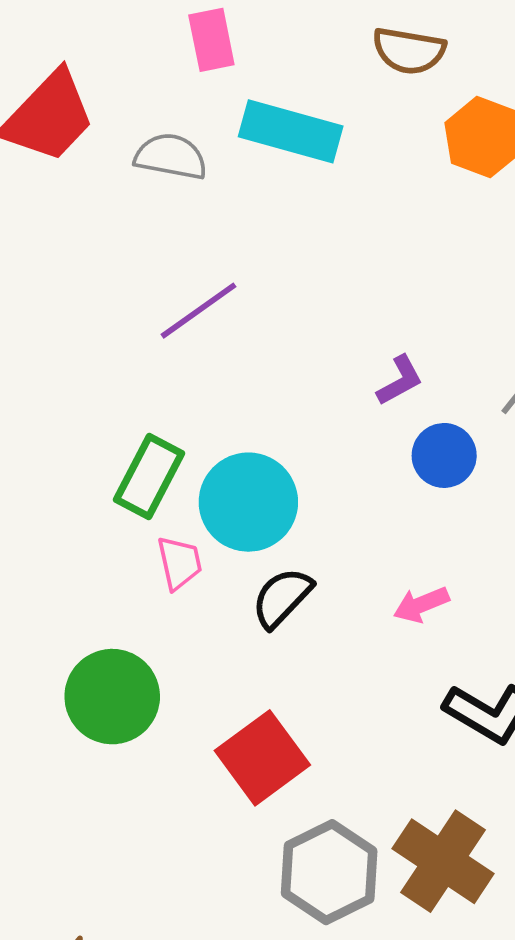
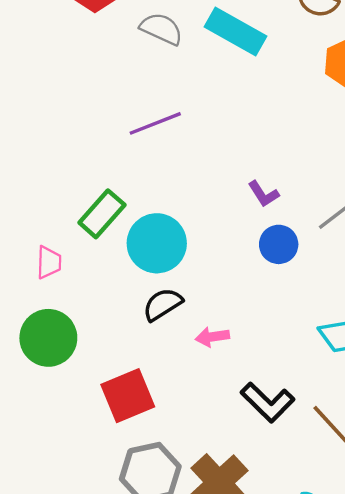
purple L-shape: (400, 381) -> (263, 194), turned 72
pink trapezoid: (179, 563) -> (49, 262), moved
pink arrow: (421, 605) -> (212, 337), moved

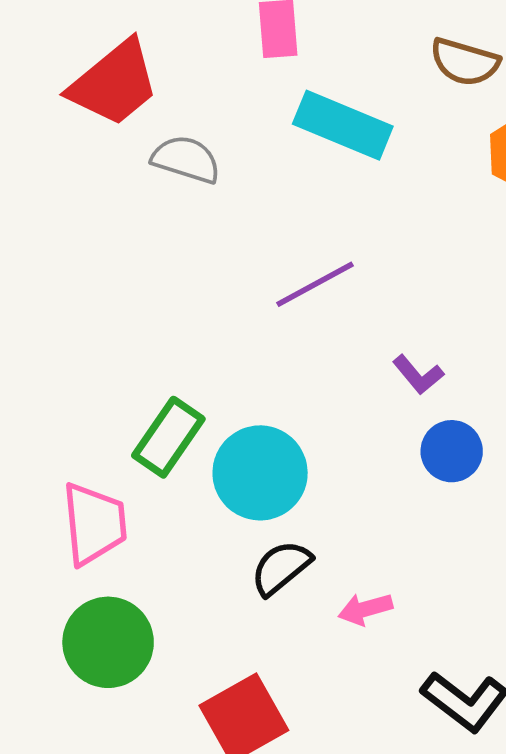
gray semicircle: (161, 29) -> (186, 159), moved
purple line: (155, 123) -> (315, 284), moved
pink trapezoid: (49, 262) -> (94, 524), size x1.6

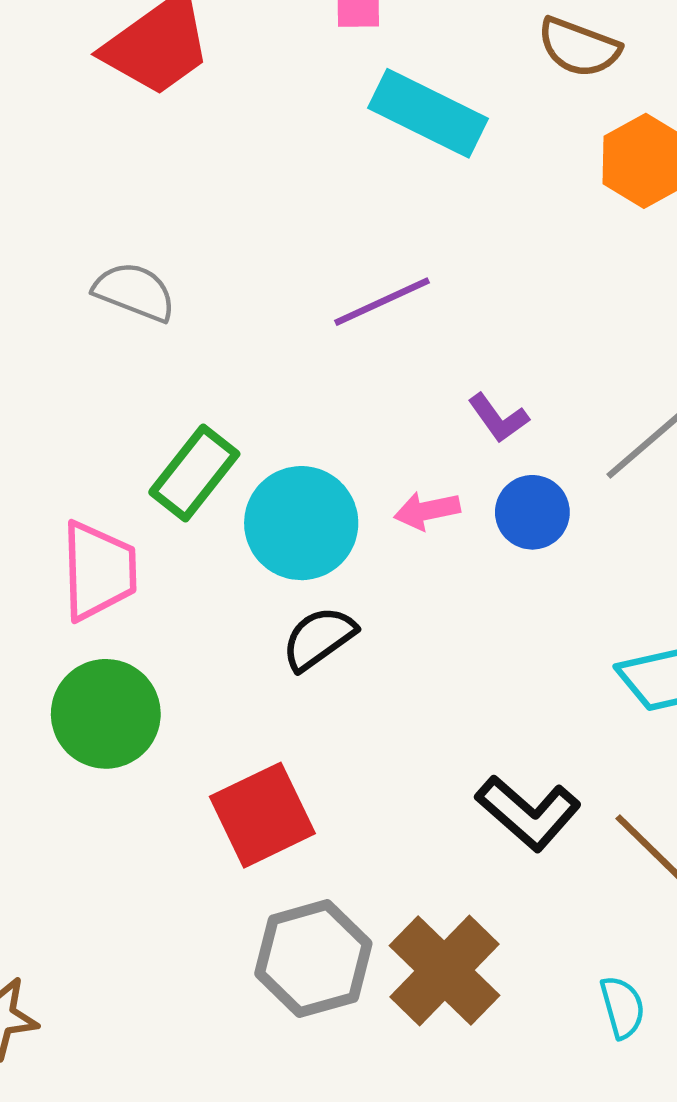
gray semicircle: (186, 159) -> (134, 292), moved
pink arrow: (365, 609) -> (427, 511), moved

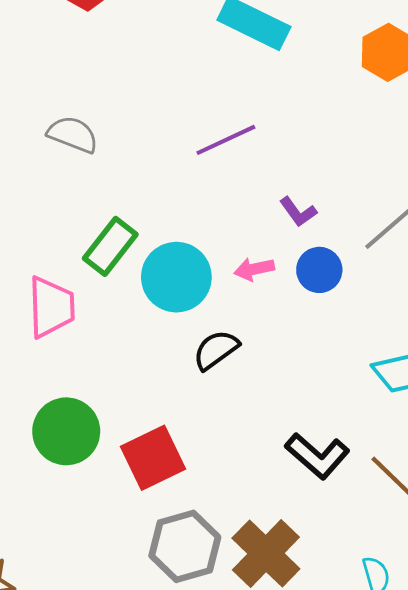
black semicircle: (319, 638) -> (216, 350), moved
green circle: (106, 714) -> (66, 431), moved

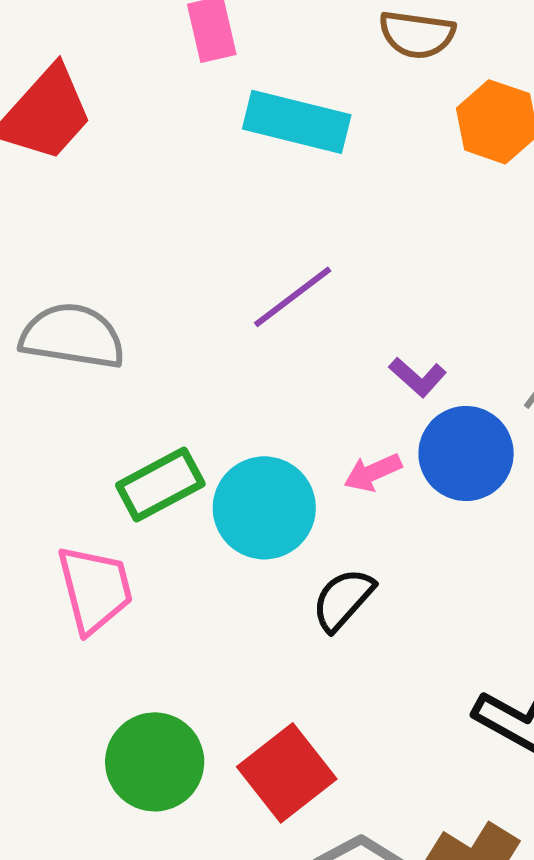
gray semicircle: (73, 134) -> (72, 336), size x1.4
green rectangle: (110, 246) -> (160, 484), turned 36
blue circle: (319, 270) -> (466, 454), size x1.4

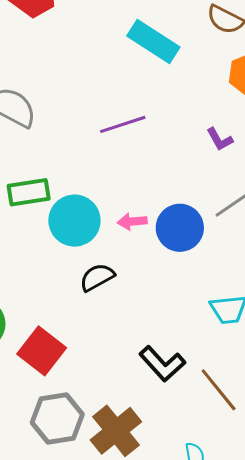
purple L-shape: (418, 377) -> (220, 139), moved
red square: (287, 773) -> (42, 351), turned -33

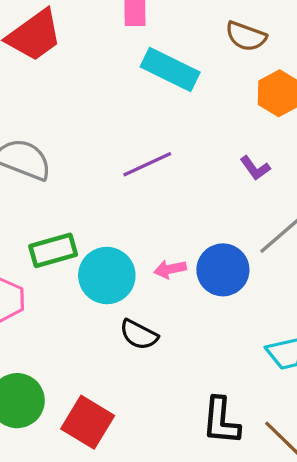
black semicircle: (97, 277) -> (139, 335), turned -117
black L-shape: (162, 364) -> (221, 421), turned 54

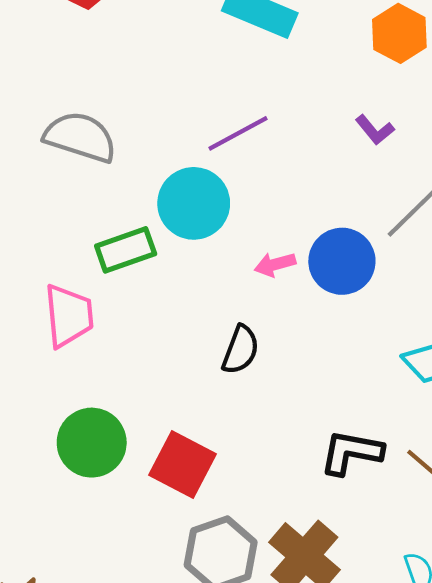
cyan circle: (107, 275) -> (194, 203), moved
black semicircle: (139, 335) -> (241, 350), turned -93
black L-shape: (221, 421) -> (351, 452), turned 99

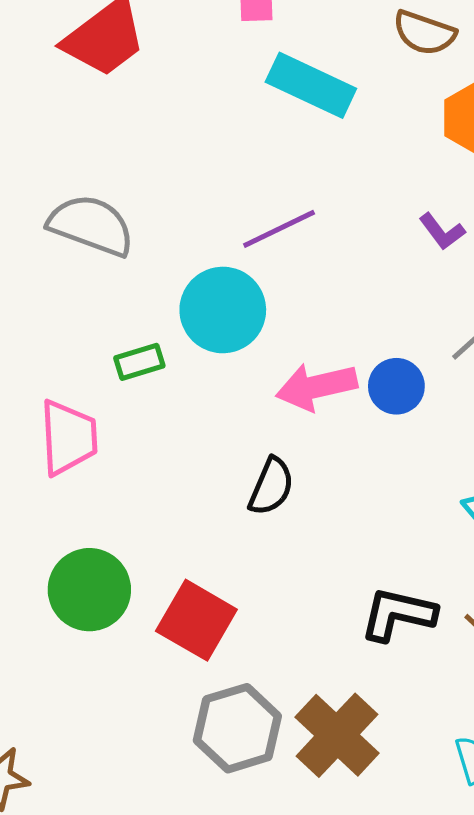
green rectangle: (126, 250) -> (139, 362), size x0.7
blue circle: (342, 261) -> (396, 386), size x0.7
pink arrow: (275, 264) -> (316, 387), size x1.6

